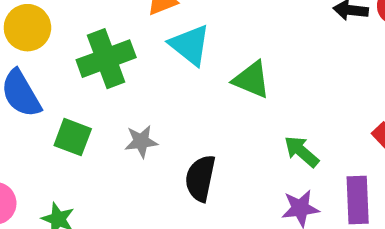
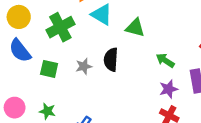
black semicircle: (200, 178) -> (111, 60), moved

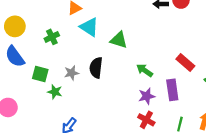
green cross: (60, 27) -> (52, 37), size x0.6
green star: (47, 111) -> (55, 92), moved

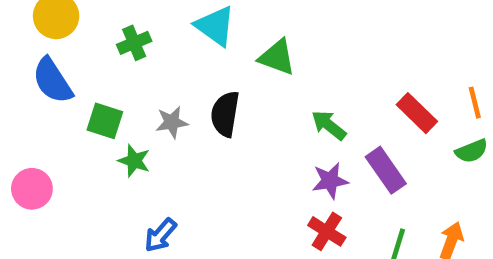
purple rectangle: (172, 90) -> (386, 170), turned -30

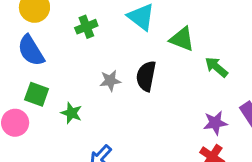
green square: (105, 121) -> (37, 94), moved
green arrow: (329, 125) -> (216, 67), moved
green star: (134, 161) -> (71, 113), moved

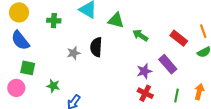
green cross: (86, 27) -> (54, 21), turned 32
green star: (71, 113) -> (53, 86), moved

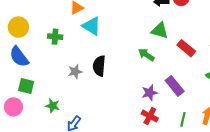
green triangle: (116, 20) -> (160, 31), moved
red rectangle: (179, 38) -> (186, 48), moved

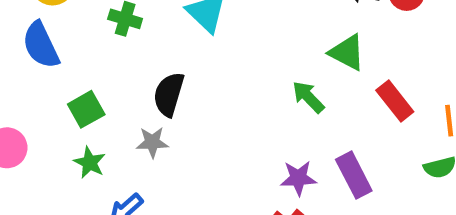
black semicircle: (99, 66) -> (169, 94), moved
gray star: (75, 72) -> (152, 142), moved
green square: (26, 86) -> (86, 109), moved, turned 35

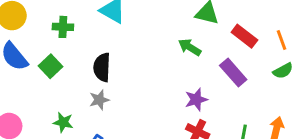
green square: (86, 109) -> (51, 66), moved
purple rectangle: (354, 175) -> (233, 72), moved

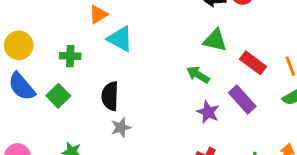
gray star: (99, 100) -> (121, 127), moved
purple star: (196, 100) -> (208, 112), moved, turned -30

